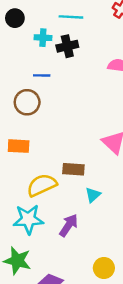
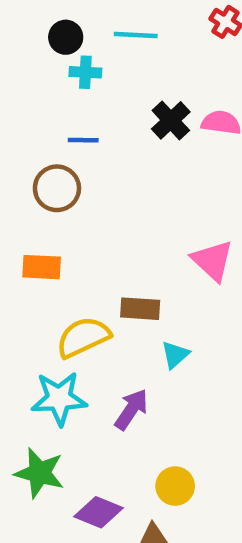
black circle: (15, 18) -> (66, 37), moved
black cross: (67, 46) -> (171, 120), moved, turned -30
yellow circle: (104, 268) -> (175, 486), moved

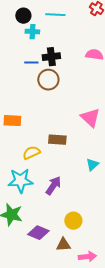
black cross: (171, 120) -> (51, 57), moved, turned 36
brown circle: (57, 188) -> (48, 80), moved
yellow semicircle: (83, 337) -> (31, 153), size x0.7
cyan triangle: (175, 355) -> (92, 165), moved

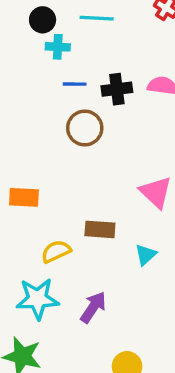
black cross: (51, 57) -> (117, 89), moved
blue line: (31, 63) -> (75, 84), moved
cyan triangle: (92, 165) -> (146, 255), moved

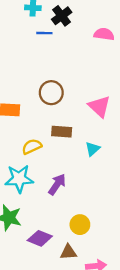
black cross: (117, 89) -> (62, 16), moved, turned -30
brown circle: (85, 128) -> (51, 93), moved

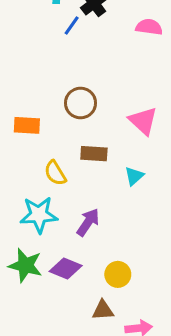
blue line: (44, 33) -> (72, 26), turned -56
yellow semicircle: (32, 147) -> (55, 173), turned -96
purple diamond: (40, 238) -> (66, 268), moved

